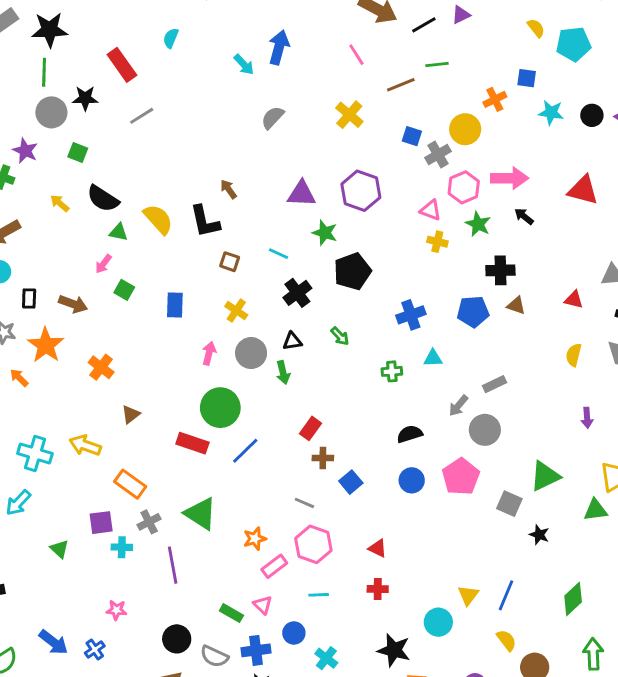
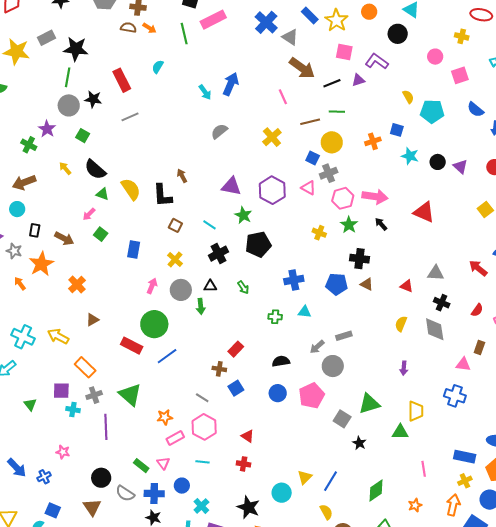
yellow circle: (465, 129) -> (332, 142), moved
pink triangle: (431, 210) -> (308, 188), moved
red rectangle: (310, 428) -> (236, 349), moved

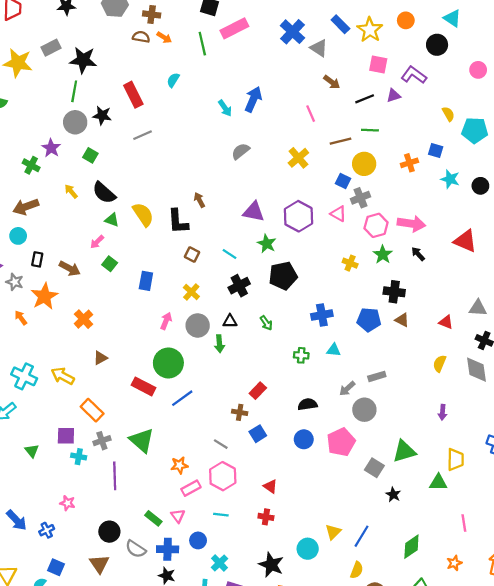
brown arrow: (302, 68) -> (332, 82), size x0.6
yellow semicircle: (326, 512) -> (357, 570), turned 49

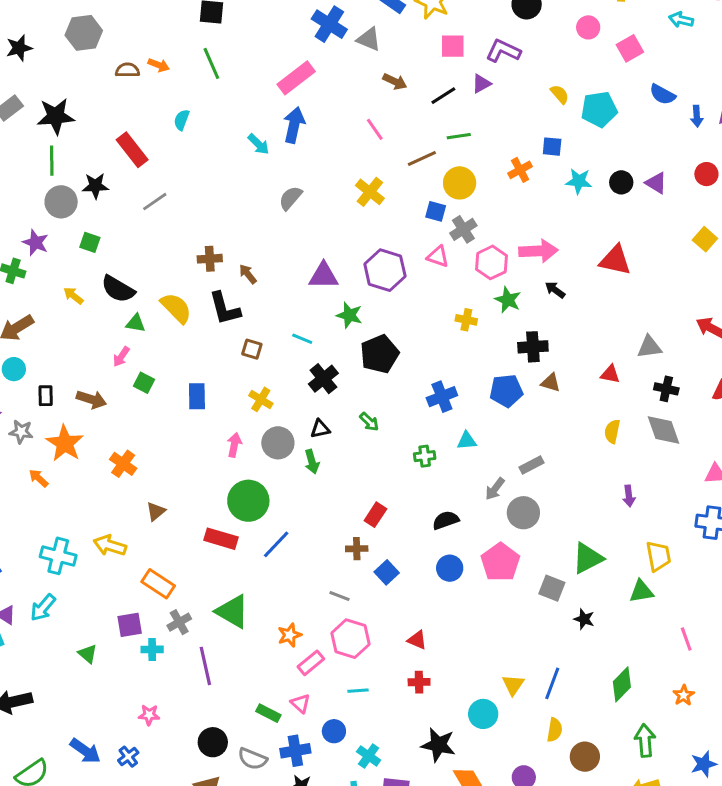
brown cross: (152, 14) -> (210, 259), moved
pink rectangle: (234, 28) -> (296, 78), moved

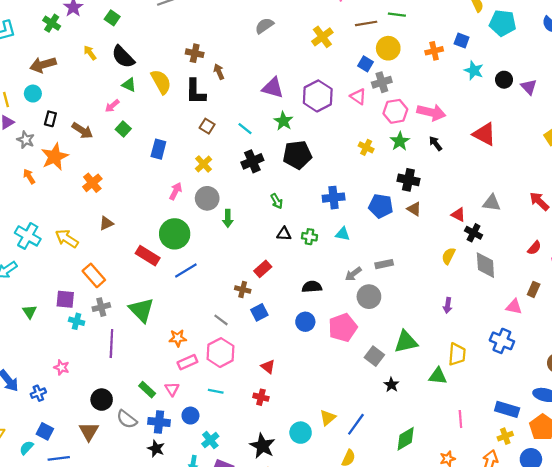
black cross: (666, 389) -> (474, 233), moved
black triangle: (320, 429) -> (284, 234), moved

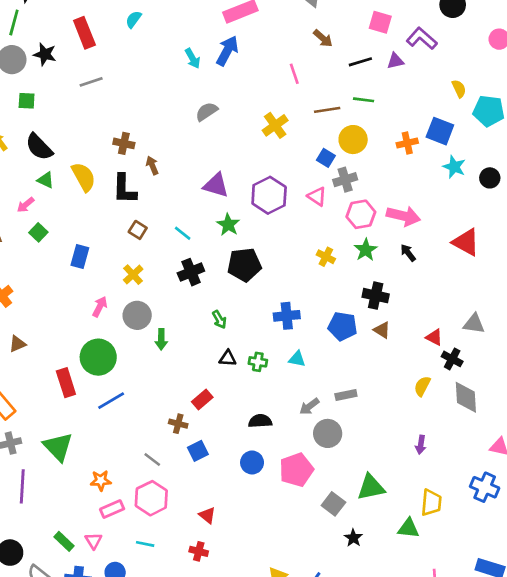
green square: (112, 18) -> (27, 101), turned -32
blue square: (462, 40) -> (440, 131), size x1.5
red rectangle: (148, 256) -> (66, 383), turned 40

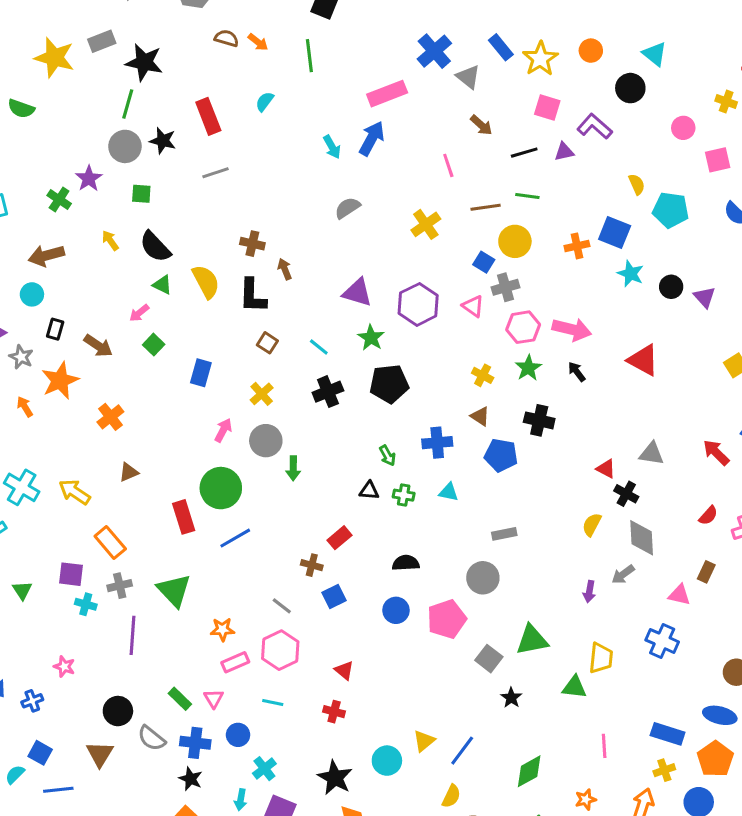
green arrow: (219, 319) -> (387, 456), moved
brown triangle: (382, 330) -> (480, 416), moved
gray arrow: (309, 406) -> (623, 574), moved

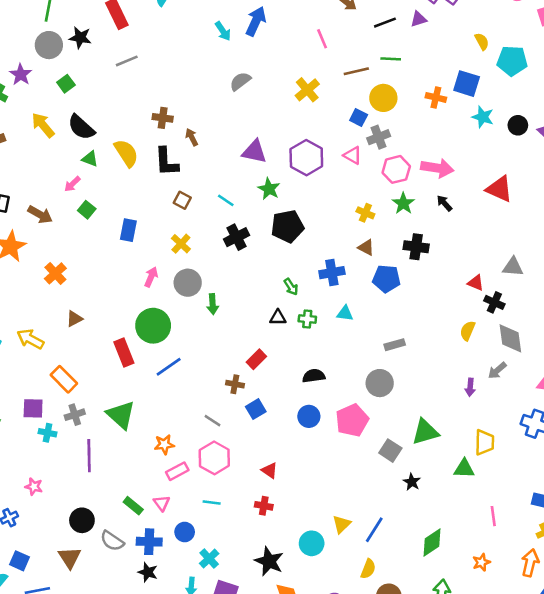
green square: (141, 194) -> (66, 84), turned -36
yellow arrow: (110, 240) -> (43, 125), size x1.5
orange cross: (577, 246) -> (436, 97), turned 30

